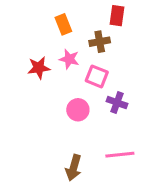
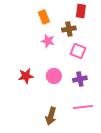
red star: (39, 68) -> (26, 76), moved
pink square: (97, 76) -> (78, 51), moved
purple cross: (117, 103) -> (80, 79), moved, turned -32

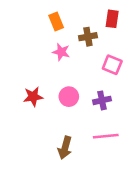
red rectangle: (81, 11) -> (112, 19), moved
pink square: (78, 51) -> (112, 65), moved

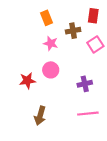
pink square: (112, 65) -> (95, 44), moved, turned 35
pink circle: (69, 97) -> (51, 70), moved
brown arrow: (65, 148) -> (40, 116), moved

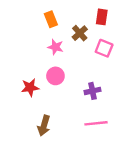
brown cross: (73, 31) -> (80, 33), turned -32
pink square: (95, 44) -> (104, 48), turned -35

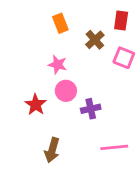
pink star: (55, 47) -> (58, 65), moved
red star: (30, 87) -> (36, 105), turned -30
purple cross: (92, 91) -> (91, 109), moved

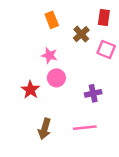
purple cross: (91, 109) -> (93, 93), moved
pink line: (114, 147) -> (85, 128), moved

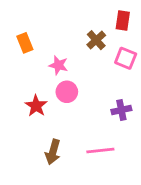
orange rectangle: (52, 20) -> (25, 43), moved
purple cross: (93, 93) -> (121, 110), moved

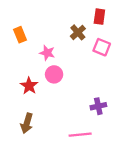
purple cross: (121, 110) -> (98, 106), moved
pink line: (100, 151) -> (80, 135), moved
brown arrow: (53, 152) -> (27, 123), moved

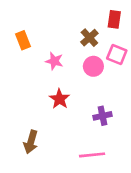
pink circle: (54, 74) -> (93, 66), moved
red star: (29, 86) -> (59, 99), moved
purple cross: (98, 106) -> (103, 116), moved

